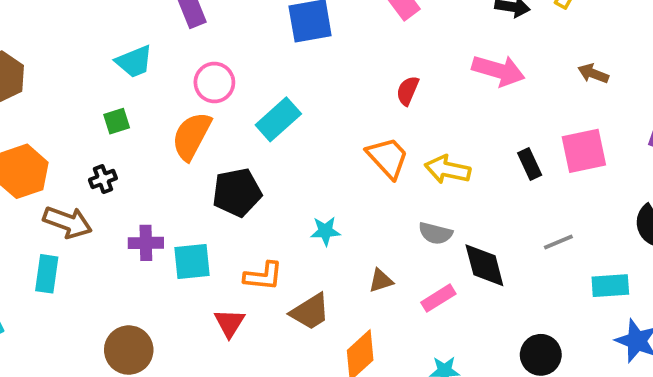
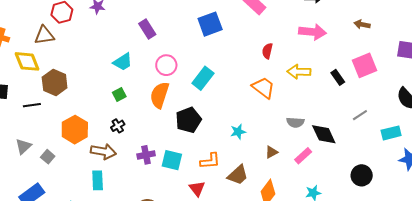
yellow arrow: (448, 170) -> (299, 72), moved
cyan square: (192, 261) -> (172, 160), turned 30

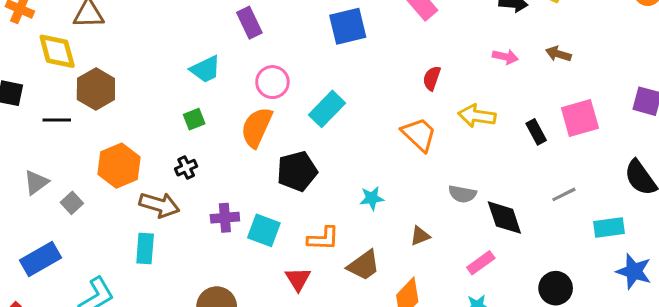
brown arrow: (362, 24) -> (558, 54), moved
pink arrow: (313, 32) -> (505, 57), size x0.6
pink rectangle: (303, 156) -> (481, 263), moved

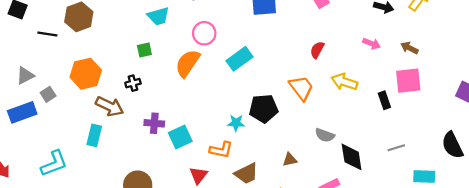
pink square: (580, 118) -> (408, 81), moved
black pentagon: (297, 171) -> (264, 108), moved
cyan star: (372, 198) -> (236, 123), moved
cyan square: (264, 230) -> (180, 137), turned 35
blue rectangle: (40, 259) -> (22, 112), moved

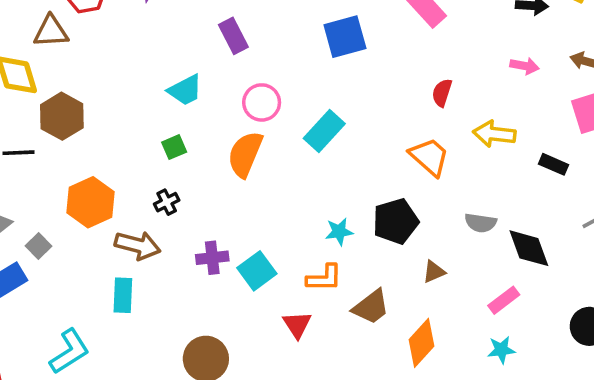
black rectangle: (384, 100) -> (553, 164), moved, turned -36
black pentagon: (264, 108) -> (396, 221), moved

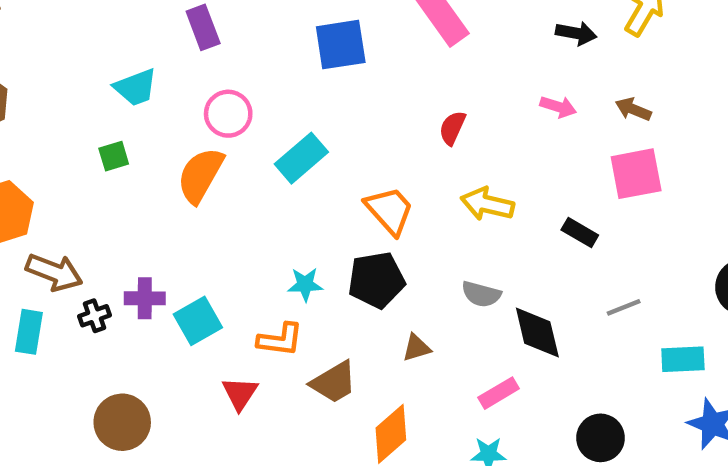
yellow arrow: (494, 134) -> (487, 204), moved
orange trapezoid: (429, 157) -> (389, 210), moved
black cross: (167, 202) -> (94, 316), moved

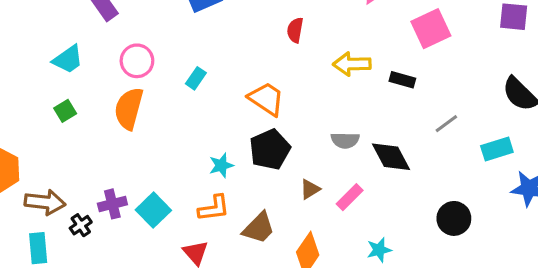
cyan rectangle: (301, 158) -> (196, 78), size x0.6
yellow arrow: (487, 204) -> (352, 64), moved
pink rectangle: (499, 393) -> (350, 197), moved

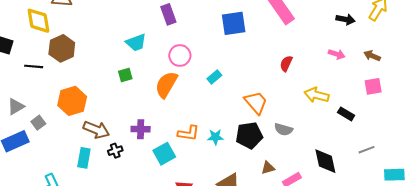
pink square: (431, 29) -> (373, 86), size x0.7
gray semicircle: (345, 140) -> (283, 129), moved
purple cross: (112, 204) -> (141, 129), moved
orange L-shape: (214, 208) -> (189, 133), moved

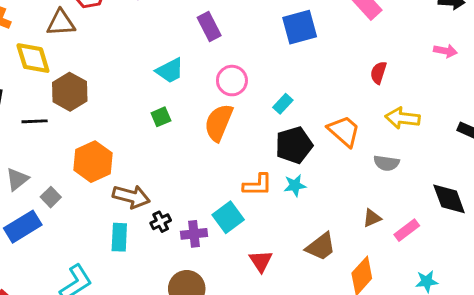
yellow arrow: (317, 95) -> (403, 118), moved
purple cross: (141, 129) -> (194, 234), moved
black pentagon: (249, 135) -> (294, 145), moved

